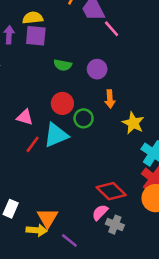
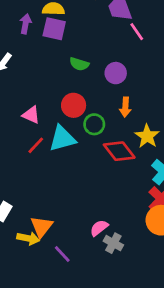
red diamond: (111, 191) -> (119, 151), moved

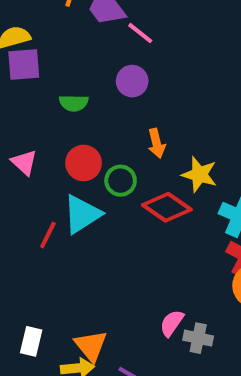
purple circle: (116, 73) -> (132, 81), moved
pink triangle: (31, 115) -> (24, 163), moved, turned 36

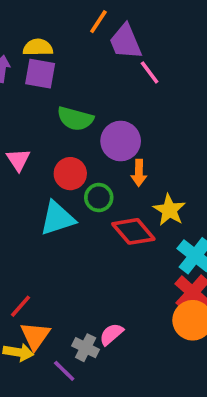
purple circle: (132, 81) -> (121, 141), moved, size x1.4
green semicircle: (74, 103) -> (75, 119), size x1.4
red line: (48, 235) -> (20, 306), moved
gray cross: (198, 338) -> (86, 348), moved

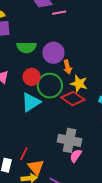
pink line: (150, 72) -> (59, 13), turned -48
green circle: (99, 198) -> (50, 86), size x1.6
yellow star: (169, 210) -> (79, 84), moved
gray cross: (86, 348) -> (70, 140), moved, size x1.6

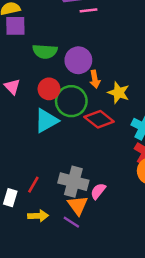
yellow star: (79, 84) -> (119, 93), moved
gray cross: (70, 140) -> (73, 182), moved
orange triangle: (36, 167) -> (78, 205), moved

